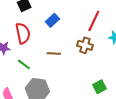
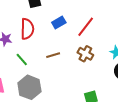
red line: (94, 21) -> (86, 27), moved
brown line: (54, 53) -> (53, 55), turned -32

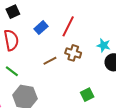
brown line: (53, 55) -> (50, 61), moved

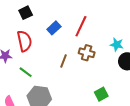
brown line: (50, 61) -> (63, 61), turned -40

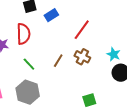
blue rectangle: (54, 28) -> (51, 15), moved
green line: (26, 72) -> (29, 64), moved

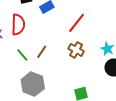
brown line: (58, 61) -> (42, 52), moved
gray hexagon: (28, 92) -> (33, 84), moved

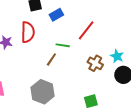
brown cross: (76, 50) -> (95, 63), moved
green line: (22, 55) -> (63, 45), moved, turned -40

